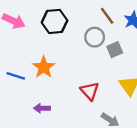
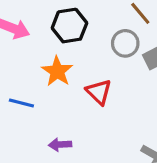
orange star: (44, 67) -> (57, 71), moved
red triangle: (90, 91) -> (99, 92), moved

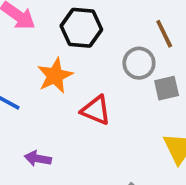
red triangle: (99, 92) -> (96, 110), turned -36

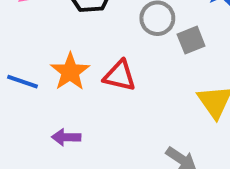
orange star: (55, 76) -> (70, 72), moved

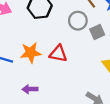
orange star: (70, 72) -> (31, 53), turned 30

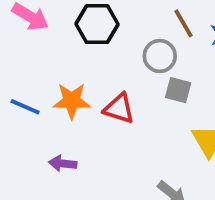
gray square: (97, 32) -> (178, 90), moved, turned 32

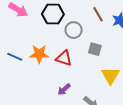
gray circle: (160, 56) -> (74, 30), moved
purple arrow: (63, 163) -> (64, 89), moved, turned -48

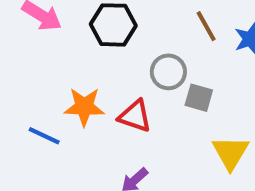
gray circle: (74, 30) -> (168, 72), moved
blue line: (15, 57) -> (44, 136), moved

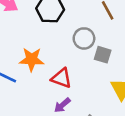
red triangle: (135, 116) -> (61, 78), moved

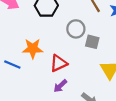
red triangle: (61, 78) -> (59, 63), turned -42

